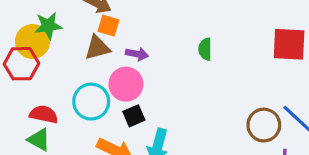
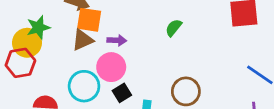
orange square: (108, 26) -> (89, 20), size x1.4
green semicircle: (205, 49) -> (174, 28), turned 48
brown circle: (264, 125) -> (186, 91), moved

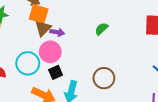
brown triangle: (83, 40) -> (43, 28), moved, turned -30

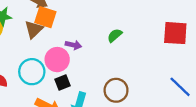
brown triangle: (43, 28) -> (34, 29), moved
purple arrow: (57, 32) -> (73, 45), moved

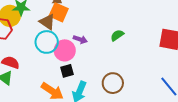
brown triangle: (34, 29) -> (47, 22), turned -48
cyan circle: (32, 72) -> (47, 42), moved

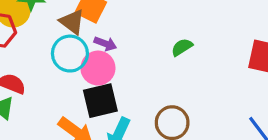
purple arrow: (80, 39) -> (105, 44), moved
black square: (67, 71) -> (100, 101), size x1.6

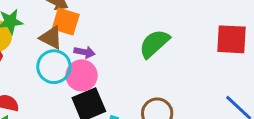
green semicircle: (182, 47) -> (154, 44), size x1.6

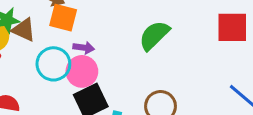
brown triangle: (51, 38) -> (24, 30), moved

